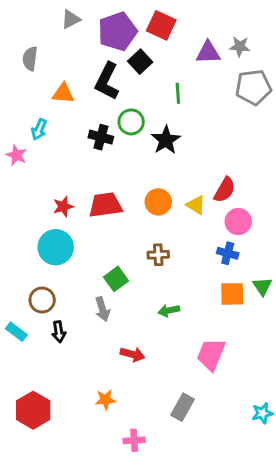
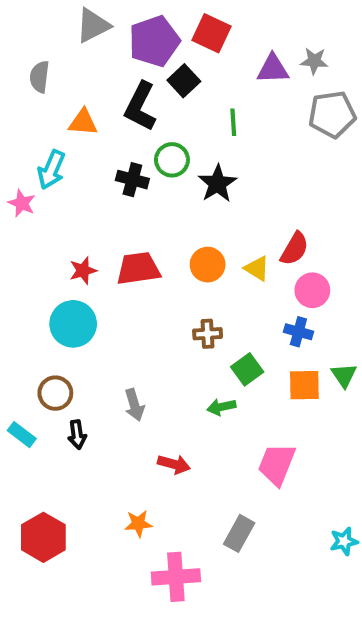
gray triangle: (71, 19) -> (93, 25), size x1.4
cyan arrow: (39, 130) -> (51, 170), size x1.4
green square: (116, 279) -> (247, 369), moved
pink cross: (134, 440) -> (176, 577), size x1.6

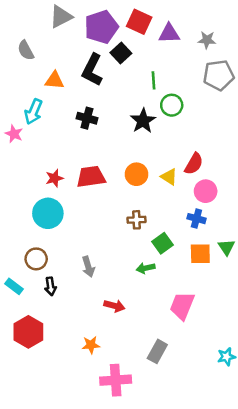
purple triangle: (273, 69) -> (169, 33), moved
gray semicircle: (40, 77) -> (26, 50), turned -36
green circle: (172, 160) -> (172, 105), moved
red hexagon: (43, 537) -> (28, 332), moved

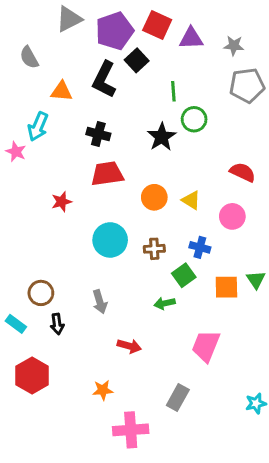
red semicircle: (194, 164) -> (243, 172), moved, turned -95
red trapezoid: (91, 177) -> (107, 174), moved
cyan circle: (48, 213) -> (110, 240), moved
blue cross: (196, 219) -> (200, 247), moved

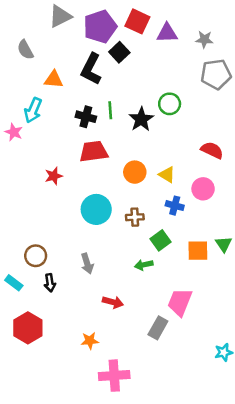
green line: (173, 91) -> (110, 110), moved
blue cross: (200, 247) -> (175, 206), moved
gray rectangle: (178, 398) -> (158, 328), moved

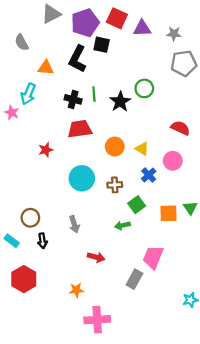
black square: (119, 52) -> (102, 45), turned -35
blue cross: (175, 206) -> (149, 175), turned 32

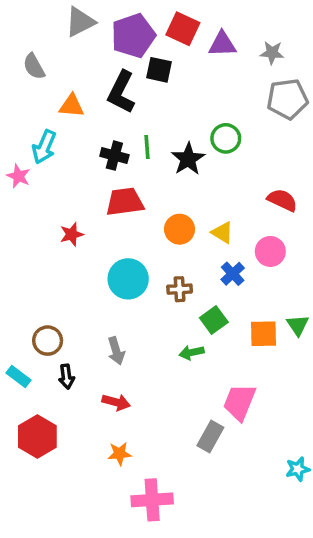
red arrow: (96, 257) -> (116, 402), moved

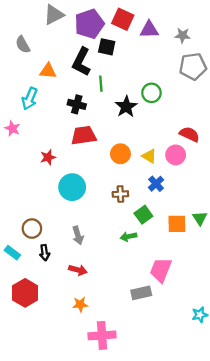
green line: (147, 147) -> (101, 84), moved
pink star: (18, 176) -> (12, 128), moved
pink circle: (270, 251) -> (176, 155), moved
cyan circle: (128, 279) -> (72, 187), moved
gray rectangle: (210, 436) -> (141, 293), turned 48

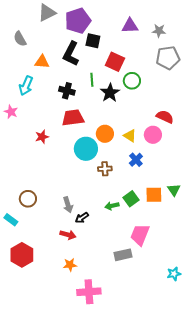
red square: (123, 19) -> (115, 62), moved
green line: (101, 84) -> (92, 80), moved
cyan circle: (72, 187) -> (86, 149), moved
green square: (143, 215) -> (131, 199), moved
black arrow: (45, 253) -> (82, 218), moved, turned 64

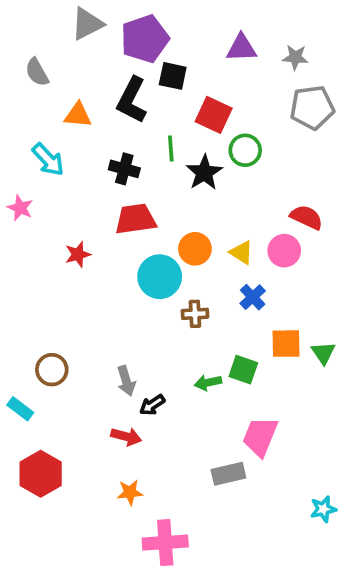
cyan arrow: (26, 86) -> (48, 160), turned -66
orange square: (154, 195) -> (286, 344), moved
green square: (131, 199) -> (243, 370), turned -35

